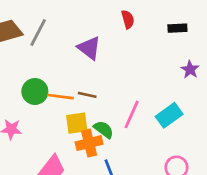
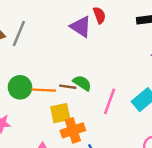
purple triangle: (89, 48) -> (81, 27), moved
green semicircle: (104, 129) -> (82, 83), moved

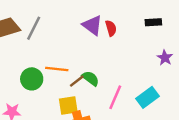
red semicircle: (99, 15) -> (111, 28), moved
brown line: (68, 87) -> (77, 81), turned -49
orange line: (44, 90) -> (57, 69), moved

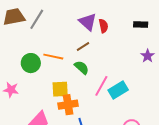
brown line: (77, 81) -> (83, 47), moved
cyan rectangle: (148, 97) -> (118, 90), moved

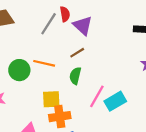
gray line: (37, 19) -> (49, 24), moved
red semicircle: (103, 26) -> (65, 14), moved
green semicircle: (82, 67) -> (75, 76), turned -119

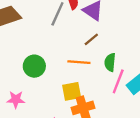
orange line: (44, 63) -> (79, 62), moved
green semicircle: (75, 76) -> (110, 62), moved

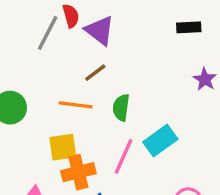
pink line: (118, 81) -> (124, 156), moved

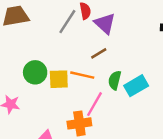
cyan rectangle: (160, 141) -> (136, 86), moved
yellow square: (63, 147) -> (59, 79), moved
pink line: (124, 156) -> (94, 104), moved

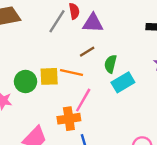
purple triangle: (105, 23) -> (93, 23), turned -40
green circle: (35, 72) -> (25, 81), moved
green semicircle: (115, 80) -> (110, 64), moved

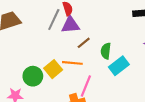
purple triangle: (93, 23) -> (71, 25), moved
yellow square: (49, 76) -> (53, 69), turned -30

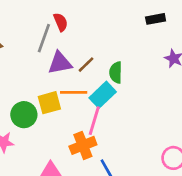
purple triangle: (71, 25) -> (60, 63), moved
cyan rectangle: (119, 66) -> (103, 95), moved
yellow square: (53, 69) -> (49, 103), turned 30

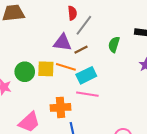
gray line: (44, 38) -> (84, 25), moved
green semicircle: (116, 72) -> (114, 44), moved
pink line: (94, 121) -> (87, 94), moved, turned 65

